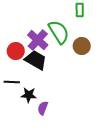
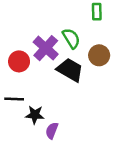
green semicircle: (59, 32) -> (71, 38), size x0.7
black trapezoid: (36, 60) -> (70, 70), moved

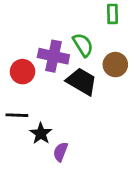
purple cross: (46, 48) -> (53, 56), turned -30
black star: (35, 115) -> (41, 133), turned 30

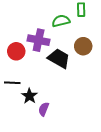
green semicircle: (83, 45) -> (61, 21), moved, turned -72

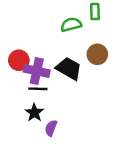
purple cross: (39, 40) -> (37, 71), moved
black line: (12, 83) -> (38, 89), moved

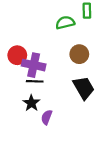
brown circle: (97, 54) -> (79, 54), moved
black trapezoid: (69, 69) -> (84, 88), moved, turned 30

